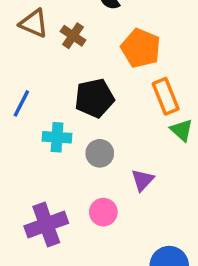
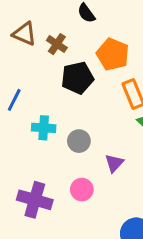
black pentagon: (94, 98) -> (77, 78), moved
purple cross: (46, 225) -> (35, 200), turned 36

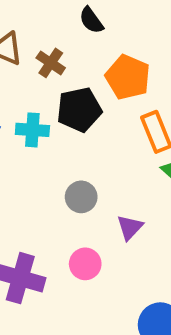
cyan cross: (44, 128) -> (32, 130), moved

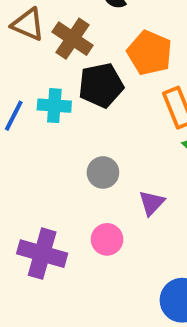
brown cross: (51, 63) -> (73, 39), size x1.4

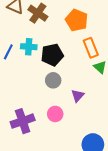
black pentagon: (101, 85) -> (52, 55), moved
purple cross: (42, 254) -> (23, 121), turned -35

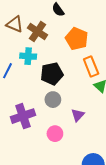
cyan cross: (29, 47) -> (28, 56), moved
purple cross: (23, 121) -> (23, 116), moved

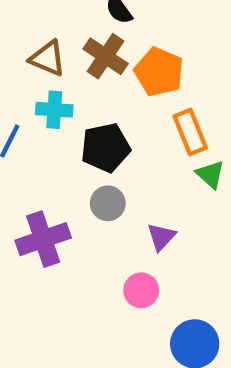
brown triangle: (15, 24) -> (48, 58), moved
brown cross: (37, 31) -> (106, 56), moved
pink circle: (55, 134) -> (141, 290), moved

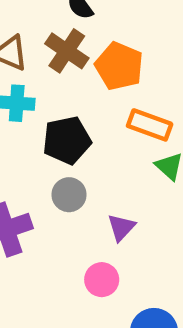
orange rectangle: (190, 132) -> (150, 125), turned -48

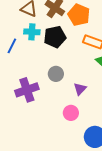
black pentagon: (67, 140) -> (55, 37), moved

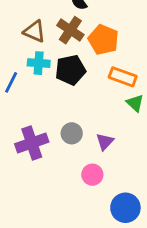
gray circle: (56, 74) -> (72, 133), moved

